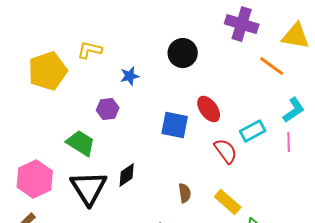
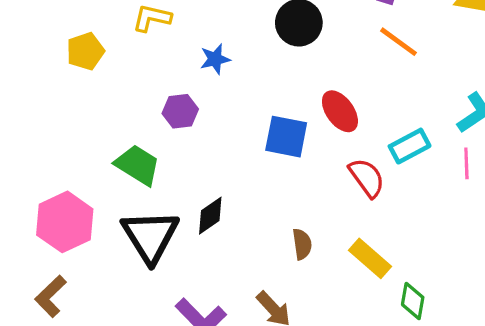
orange line: (272, 66) -> (398, 42), moved
yellow pentagon: (48, 71) -> (85, 51), size x0.6

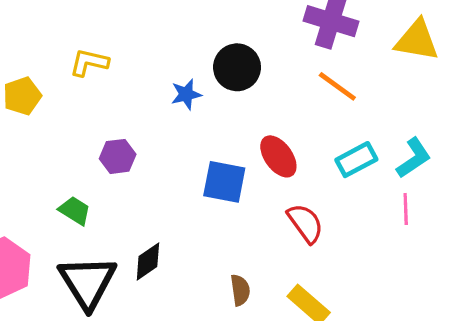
blue star: (215, 59) -> (186, 94), moved
cyan rectangle: (410, 146) -> (356, 160), moved
green trapezoid: (138, 165) -> (75, 211), size x0.7

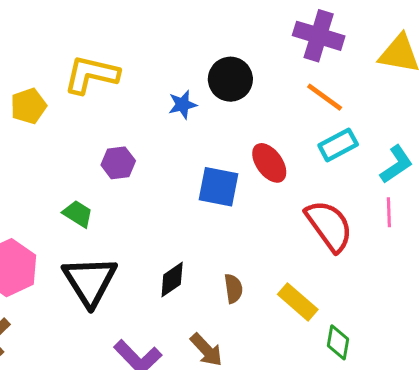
yellow L-shape: (89, 63) -> (91, 75), size x1.5
cyan rectangle: (356, 160) -> (338, 145), moved
red semicircle: (305, 223) -> (329, 226), moved, size x1.4
black diamond: (148, 261) -> (172, 280), moved

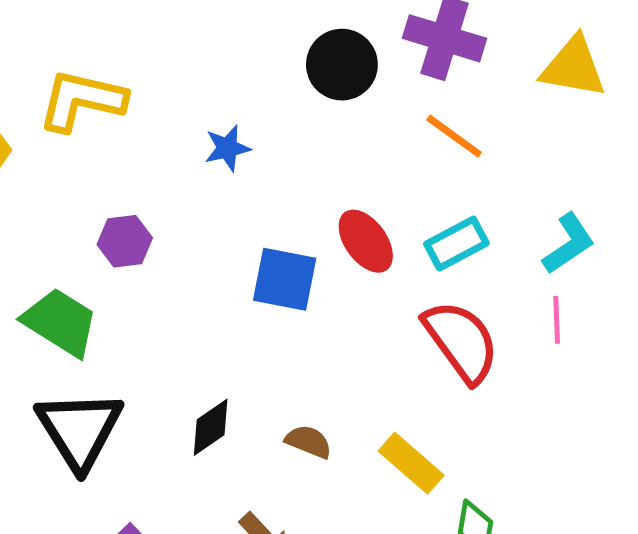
black circle: (230, 79) -> (342, 65), moved
cyan rectangle: (338, 145) -> (456, 244), moved
green trapezoid: (78, 214) -> (60, 322), size x1.6
brown semicircle: (233, 289) -> (309, 442), turned -60

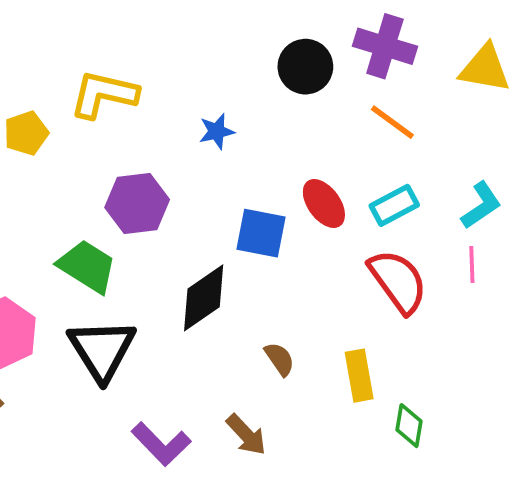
purple hexagon: (125, 241) -> (137, 204), size x1.5
black diamond: (211, 427) -> (204, 298), moved, size x1.5
brown semicircle: (309, 442) -> (280, 359), turned 33
yellow rectangle: (411, 463) -> (359, 376), turned 39

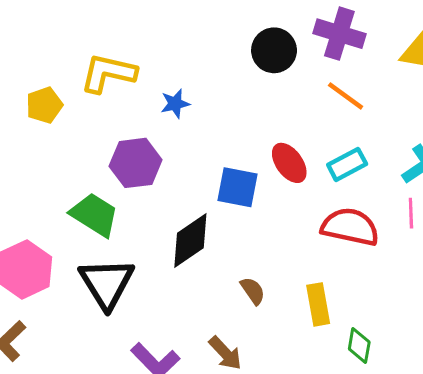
blue star: (217, 131) -> (175, 104), moved
red semicircle: (398, 281) -> (350, 227), turned -42

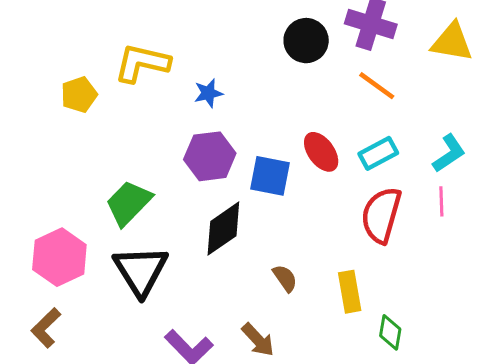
purple hexagon: (136, 163) -> (210, 156), moved
green trapezoid: (94, 215) -> (129, 203), turned -78
red semicircle: (350, 227) -> (381, 215), turned -86

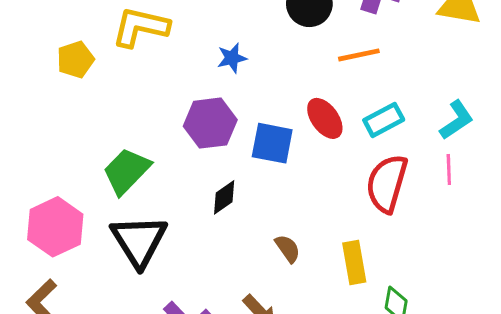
orange line: (377, 86) -> (359, 55), moved, turned -48
blue star: (208, 93) -> (232, 58), moved
black diamond: (223, 229) -> (224, 197), size x0.6

